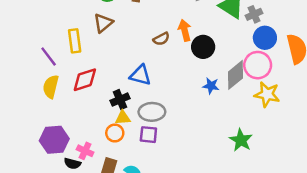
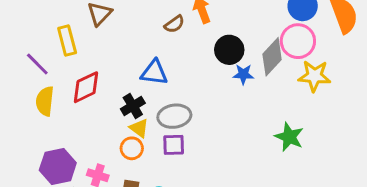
black circle: (203, 47) -> (229, 50), moved
yellow triangle: (123, 118) -> (139, 128), turned 49

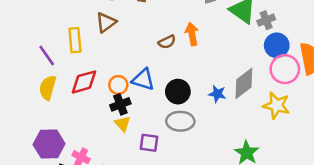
pink circle: (298, 41) -> (285, 69), moved
black circle: (229, 50) -> (178, 92), moved
gray ellipse: (174, 116) -> (180, 121), moved
orange circle: (132, 148) -> (118, 85), moved

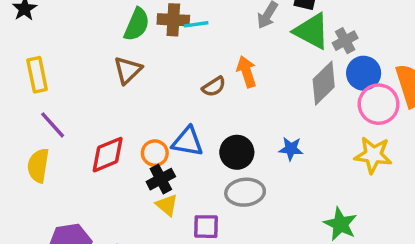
yellow rectangle: (75, 40) -> (37, 75), moved
gray diamond: (244, 83) -> (324, 83), moved
yellow semicircle: (48, 88) -> (38, 165), moved

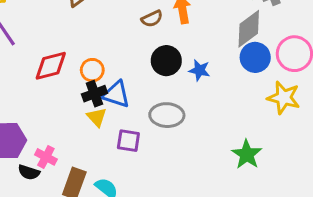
blue circle: (364, 73) -> (255, 57), moved
blue triangle: (188, 142) -> (116, 94), moved
blue star: (291, 149) -> (199, 70), moved
black circle: (237, 152) -> (166, 61), moved

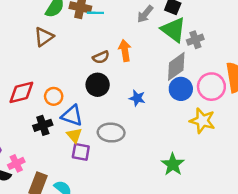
black circle: (166, 61) -> (98, 85), moved
black cross: (94, 94) -> (43, 125), moved
yellow triangle: (97, 117) -> (74, 135), moved
pink cross: (46, 157) -> (16, 163), turned 35

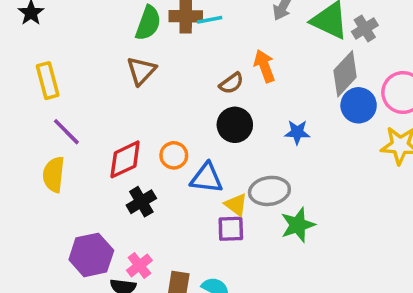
black cross: (43, 125) -> (141, 202), moved
yellow triangle: (74, 135) -> (236, 205), moved
green star: (173, 164) -> (298, 225), moved, turned 30

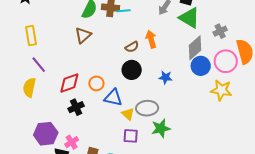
gray cross: (365, 28) -> (220, 31), moved
purple square: (231, 229) -> (131, 136), moved

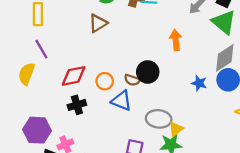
brown semicircle: (132, 47) -> (132, 80), moved, turned 40
blue star: (166, 77) -> (199, 83), moved
yellow triangle: (128, 114) -> (176, 129), moved, turned 32

